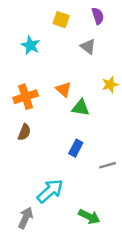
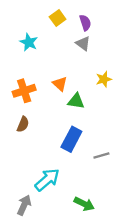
purple semicircle: (98, 16) -> (85, 23), moved
yellow square: (61, 20) -> (58, 18), turned 35
blue rectangle: (76, 148) -> (71, 139), size x1.5

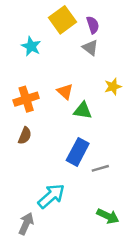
yellow square: (58, 18) -> (63, 20), size x1.5
gray line: (101, 155) -> (100, 168), moved
green arrow: (84, 204) -> (108, 216), moved

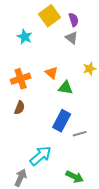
green arrow: (108, 216) -> (75, 177), moved

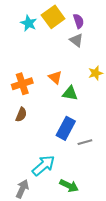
cyan star: (25, 37) -> (29, 23), moved
green arrow: (75, 177) -> (69, 186), moved

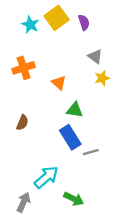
gray triangle: (76, 40) -> (95, 57), moved
orange cross: (22, 84) -> (24, 68), moved
green triangle: (70, 93) -> (75, 110), moved
blue rectangle: (66, 128) -> (70, 137), turned -60

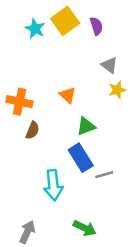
orange cross: (24, 68) -> (19, 102), moved, turned 30
green triangle: (75, 110) -> (86, 126), turned -30
brown semicircle: (22, 123) -> (32, 130), moved
cyan arrow: (46, 177) -> (53, 185), moved, turned 125

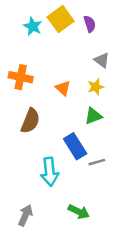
yellow star: (117, 90) -> (96, 87), moved
orange cross: (19, 102) -> (21, 77), moved
green triangle: (86, 126) -> (93, 116), moved
brown semicircle: (32, 130) -> (30, 121), size x1.5

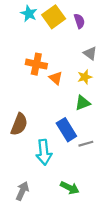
cyan star: (33, 26) -> (29, 14), moved
orange cross: (21, 77) -> (36, 64), moved
brown semicircle: (30, 121) -> (19, 124), moved

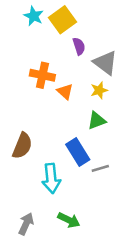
purple semicircle: (79, 21) -> (79, 46), moved
gray triangle: (90, 53) -> (105, 63), size x1.5
green arrow: (70, 188) -> (69, 220), moved

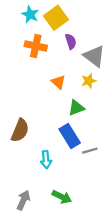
orange cross: (42, 75) -> (36, 46), moved
green triangle: (97, 121) -> (76, 108), moved
cyan arrow: (51, 178) -> (46, 160), size x0.7

